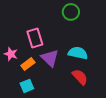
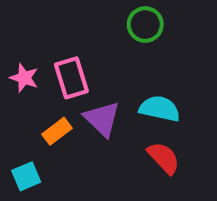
pink star: (11, 54) -> (24, 78), moved
cyan square: (27, 86) -> (26, 176), moved

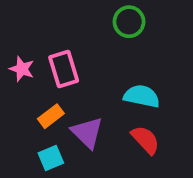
purple triangle: (102, 119) -> (87, 133), moved
cyan square: (26, 176) -> (51, 158), moved

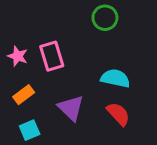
orange rectangle: (51, 116) -> (24, 95), moved
cyan square: (51, 158) -> (30, 130), moved

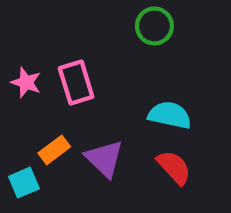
orange rectangle: (24, 95) -> (54, 150), moved
cyan square: (30, 130) -> (24, 183), moved

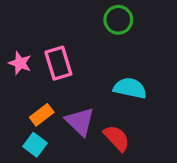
red semicircle: (174, 167) -> (117, 138), moved
cyan square: (24, 183) -> (35, 145), moved, turned -30

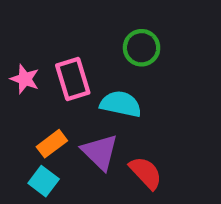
green circle: (118, 20) -> (142, 48), moved
cyan semicircle: (130, 88) -> (121, 104), moved

